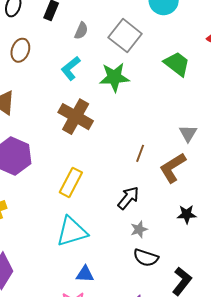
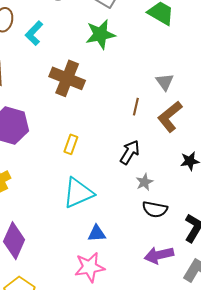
cyan L-shape: (71, 68) -> (34, 33), moved
gray triangle: (188, 133) -> (165, 82), moved
yellow rectangle: (71, 182) -> (71, 144), size x0.7

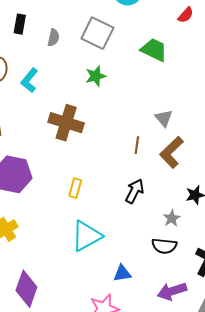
green star: (100, 34) -> (96, 76), size x0.7
gray star: (144, 182) -> (172, 218), moved
blue triangle: (97, 233) -> (122, 273), moved

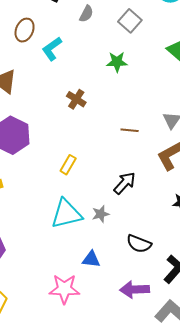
gray square: (97, 33) -> (130, 21), size x0.7
brown cross: (66, 123) -> (76, 99), size x0.6
brown line: (137, 145) -> (130, 130), moved, turned 72
gray star: (172, 218) -> (101, 214), moved

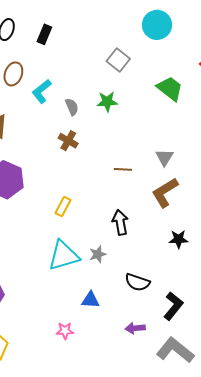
gray semicircle: (86, 14) -> (72, 107), moved, turned -48
black arrow: (125, 183) -> (120, 222), turned -50
pink star: (64, 289) -> (65, 331), size x0.6
purple arrow: (135, 290) -> (135, 328), size x0.7

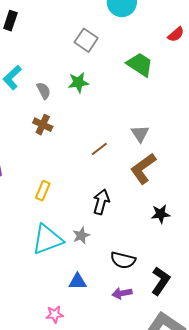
brown line: (123, 169) -> (99, 149), turned -36
black arrow: (120, 222) -> (101, 202), turned 30
purple arrow: (135, 328) -> (122, 293), moved

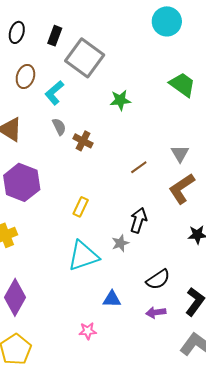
gray square: (86, 40) -> (85, 58), moved, size x1.6
gray semicircle: (44, 91) -> (59, 127), moved
gray star: (81, 235) -> (120, 243), moved
black semicircle: (123, 260) -> (158, 279), turned -50

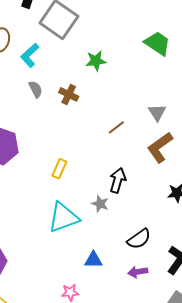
brown cross: (83, 141) -> (69, 94), moved
gray star: (120, 243) -> (100, 204), turned -30

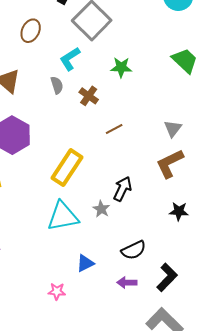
cyan L-shape: (30, 55) -> (70, 59), moved
brown line: (116, 127) -> (114, 129), moved
yellow rectangle: (59, 169) -> (67, 168), size x1.8
blue triangle: (93, 260) -> (85, 263), turned -36

